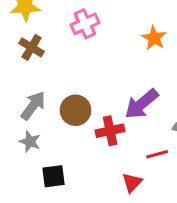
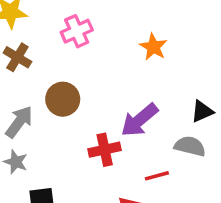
brown circle: (76, 110) -> (63, 99), moved

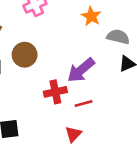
gray semicircle: (190, 146) -> (118, 37), moved
red line: (157, 176) -> (84, 103), moved

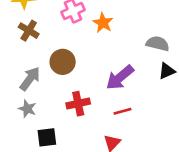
orange star: (91, 16) -> (103, 23), moved
red cross: (55, 92) -> (78, 104), moved

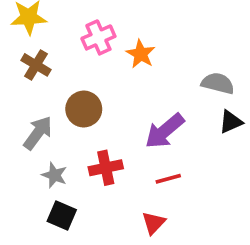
gray star: (27, 109) -> (54, 175), moved
black square: (47, 137) -> (62, 215), turned 30

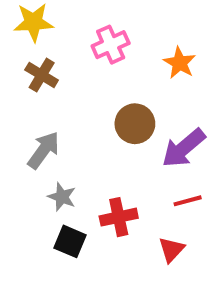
orange star: (141, 54) -> (180, 63), moved
brown circle: (84, 109) -> (135, 124), moved
red cross: (106, 168) -> (119, 217), moved

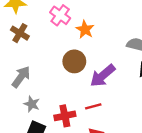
pink cross: (111, 45) -> (60, 15), turned -30
orange star: (180, 63) -> (85, 29), moved
red line: (188, 201) -> (93, 106), moved

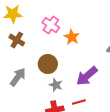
brown circle: (74, 61) -> (48, 64), moved
gray star: (32, 104) -> (56, 85), moved

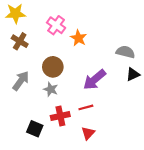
gray star: (56, 85) -> (51, 89), moved

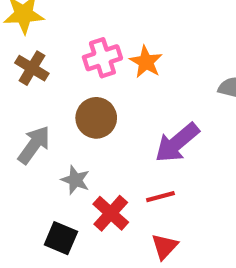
pink cross: (56, 25) -> (102, 58), moved, turned 36
gray star: (51, 89) -> (75, 180), moved
red cross: (60, 116) -> (111, 213), turned -36

